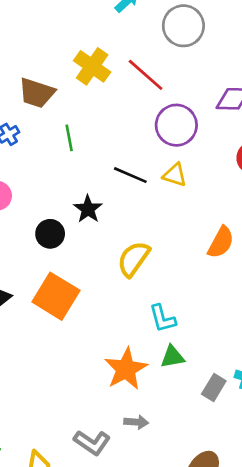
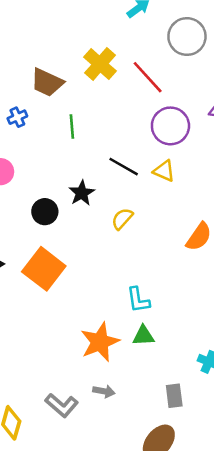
yellow semicircle: (134, 259) -> (122, 219), moved, size x0.7
gray rectangle: (214, 387) -> (174, 396), moved, turned -45

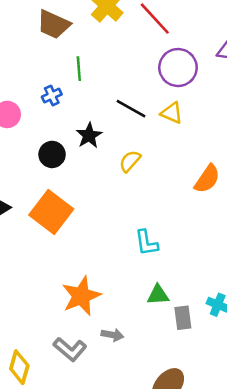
blue cross: (17, 117) -> (52, 96), moved
green triangle: (143, 336) -> (158, 295), moved
orange star: (100, 342) -> (81, 296), moved
gray rectangle: (174, 396) -> (183, 318), moved

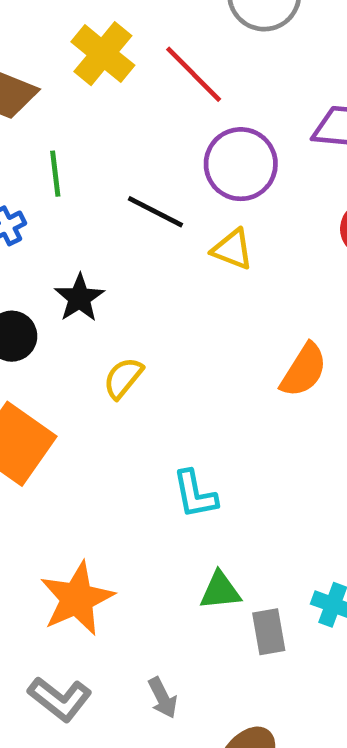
black line: (131, 109) -> (155, 212), moved
yellow semicircle: (130, 161) -> (123, 378), moved
gray arrow: (112, 335) -> (163, 698), moved, turned 55

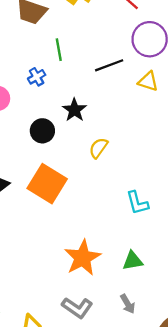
black line: (155, 212) -> (109, 65), turned -44
green triangle: (220, 591) -> (133, 261), moved

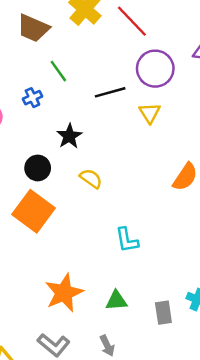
green line: (59, 50) -> (58, 71), turned -30
yellow triangle: (148, 81) -> (150, 113), turned 35
black circle: (42, 131) -> (38, 168), moved
yellow semicircle: (98, 148) -> (91, 178), turned 85

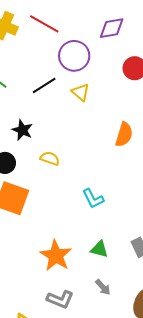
green triangle: (116, 301) -> (99, 249), turned 36

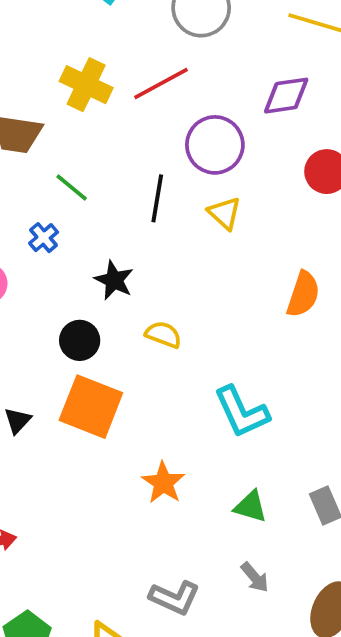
red line: (44, 24) -> (161, 84), turned -60
black line: (44, 85) -> (157, 198), turned -50
cyan L-shape: (93, 199) -> (242, 412), size x1.4
orange star: (56, 256) -> (163, 483), moved, size x0.7

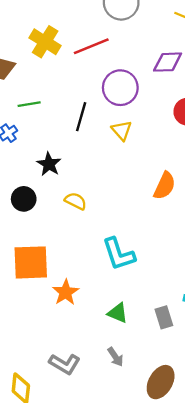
green line: (72, 187) -> (29, 104), turned -55
orange square: (91, 407) -> (31, 262), moved, turned -30

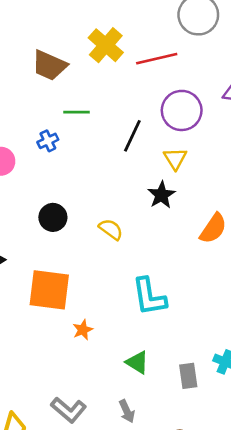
black star: (49, 164) -> (161, 195), moved
orange star: (66, 292) -> (83, 330), size x0.7

